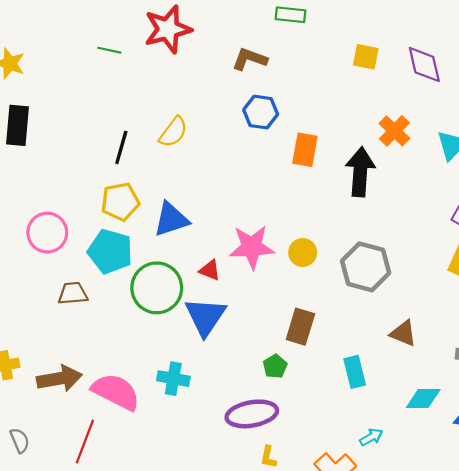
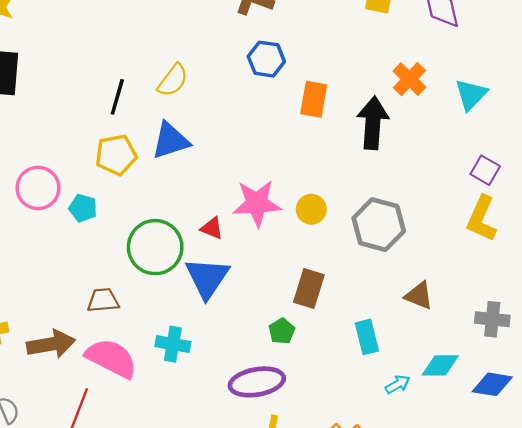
blue triangle: (171, 219) -> (171, 141), moved
cyan pentagon: (110, 251) -> (83, 208), moved, size x0.6
brown trapezoid: (73, 293) -> (103, 300), moved
cyan arrow: (371, 437) -> (398, 384), moved

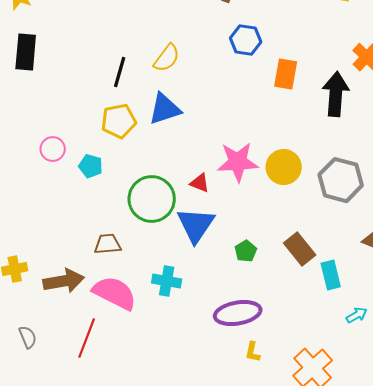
pink circle: (38, 188) -> (53, 149), size x0.7
yellow circle: (311, 209) -> (284, 167), size x1.4
brown rectangle: (309, 288) -> (300, 249), moved, turned -56
green pentagon: (282, 331) -> (246, 251), moved

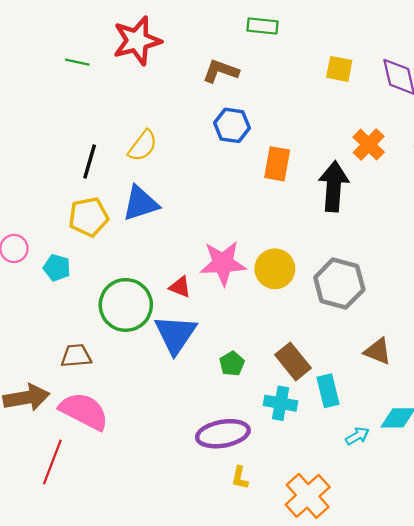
cyan cross: (167, 281) -> (281, 403), moved

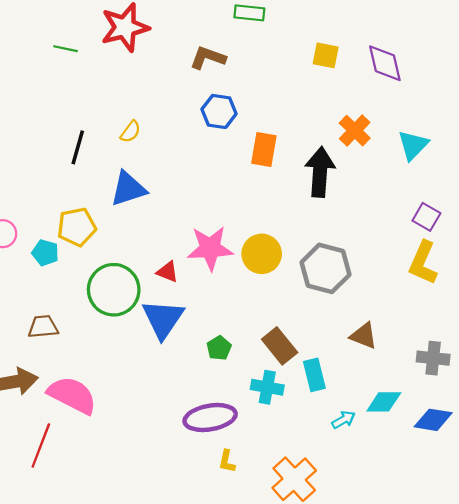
yellow semicircle: (143, 146) -> (130, 132), size x0.7
yellow pentagon: (89, 217) -> (77, 227), moved
brown trapezoid: (76, 356) -> (43, 327), moved

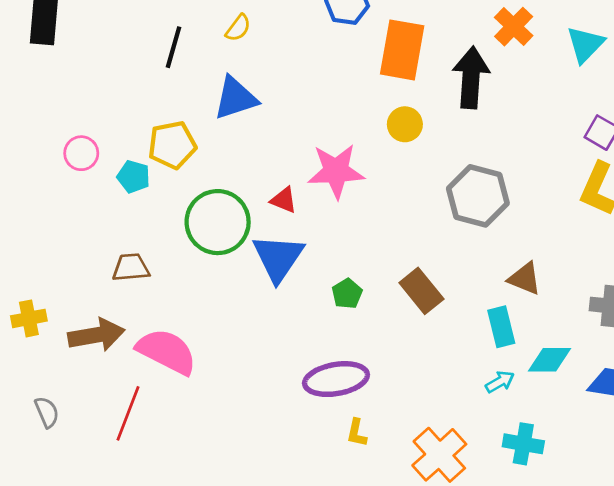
orange rectangle: (264, 150) -> (402, 50), size x1.4
yellow circle: (262, 254) -> (405, 124), moved, size x0.7
cyan rectangle: (314, 375) -> (501, 327), moved
cyan cross: (267, 387) -> (523, 444), moved

